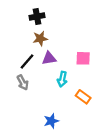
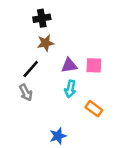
purple triangle: (49, 58) -> (69, 65), moved

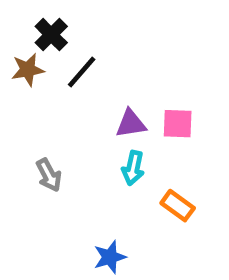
black cross: (42, 18) -> (51, 35), moved, turned -35
brown star: (46, 43) -> (28, 70), moved
black line: (31, 69) -> (82, 72), moved

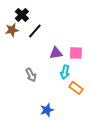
cyan arrow: (133, 168) -> (65, 72), moved
gray arrow: (49, 175) -> (31, 75), moved

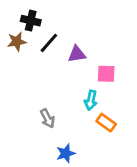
black cross: (22, 15) -> (31, 21), turned -32
purple triangle: (56, 53) -> (77, 54), moved
gray arrow: (31, 75) -> (47, 118), moved

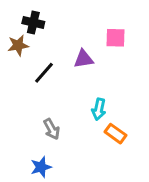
black line: (49, 43) -> (44, 73), moved
pink square: (106, 74) -> (116, 38), moved
blue star: (66, 153) -> (41, 167), moved

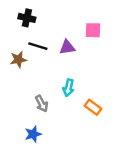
brown star: (18, 45) -> (18, 60), moved
black line: (44, 73) -> (38, 46), moved, turned 66
cyan arrow: (99, 109) -> (69, 88), moved

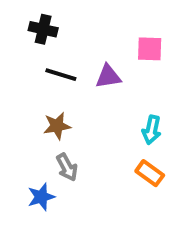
brown star: (18, 60) -> (57, 126), moved
cyan arrow: (69, 88) -> (152, 130), moved
blue star: (33, 134) -> (41, 197), moved

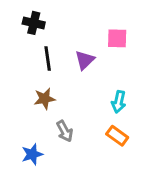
black line: (61, 75) -> (48, 58), turned 65
purple triangle: (108, 77) -> (85, 60), turned -35
gray arrow: (67, 167) -> (65, 131), moved

